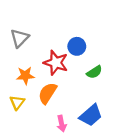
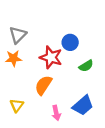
orange star: (25, 76) -> (14, 58), moved
yellow triangle: (17, 102) -> (17, 105), moved

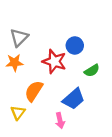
orange semicircle: (43, 85) -> (34, 91), moved
blue trapezoid: (83, 105) -> (74, 99), moved

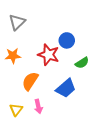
gray triangle: (19, 38) -> (17, 22), moved
yellow triangle: (18, 113) -> (16, 110), moved
pink arrow: (60, 121) -> (38, 106), moved

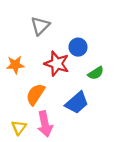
gray triangle: (17, 22) -> (40, 26), moved
pink arrow: (38, 106) -> (45, 124), size x1.5

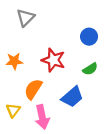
gray triangle: (40, 26) -> (25, 18), moved
blue circle: (78, 47) -> (89, 37), moved
yellow triangle: (19, 128) -> (13, 110), moved

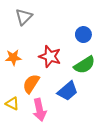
green semicircle: (90, 69) -> (84, 65), size x1.5
yellow triangle: (13, 110) -> (12, 104), turned -40

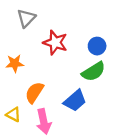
blue circle: (83, 35) -> (97, 46), moved
red star: (50, 56) -> (55, 43), moved

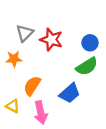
gray triangle: (26, 18) -> (25, 33), moved

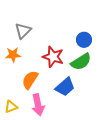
red star: (51, 40) -> (53, 57), moved
yellow triangle: (13, 106) -> (11, 107), moved, turned -48

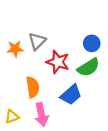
gray triangle: (23, 31) -> (37, 41), moved
orange star: (13, 55) -> (15, 49), moved
orange semicircle: (30, 80) -> (33, 87), turned 138

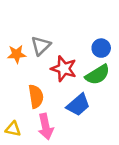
yellow triangle: (12, 117) -> (13, 129), turned 32

